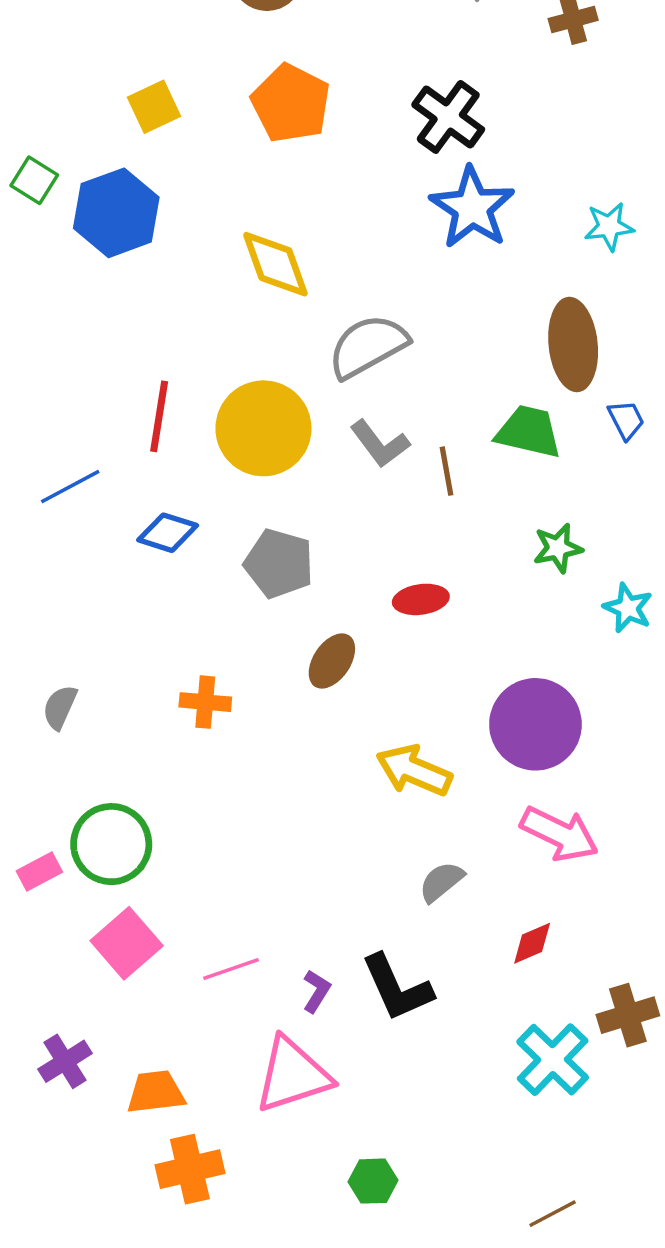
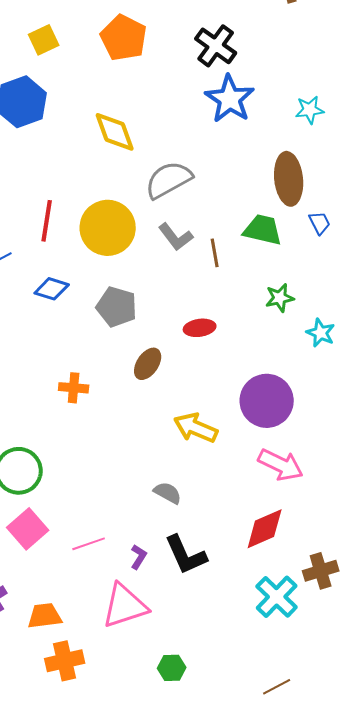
gray semicircle: (441, 882) -> (168, 493), moved, turned 68
red diamond: (532, 943) -> (265, 529), size x1.6

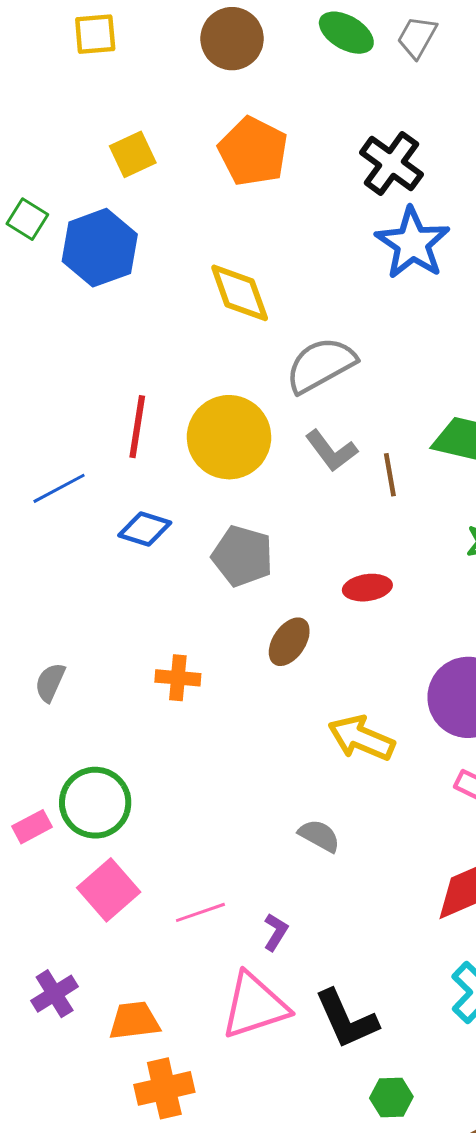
black L-shape: (186, 555) -> (346, 1019), moved
green hexagon: (172, 668) -> (391, 1097), moved

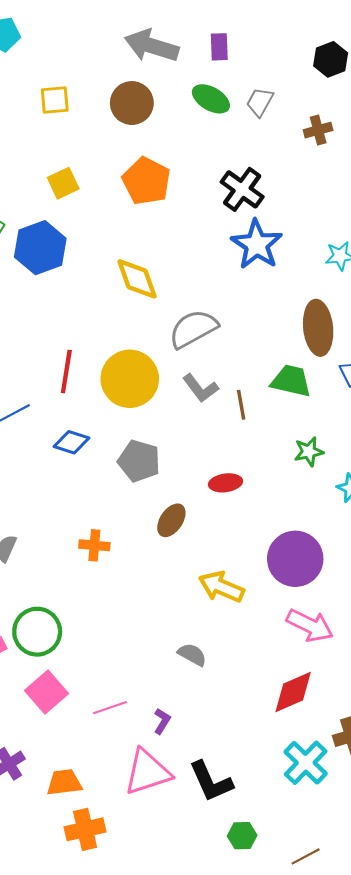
yellow square: (95, 34) -> (55, 100), moved

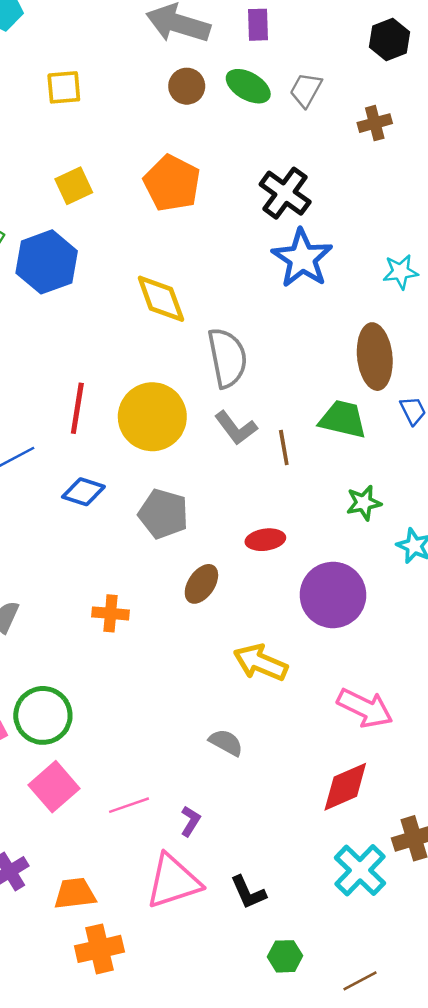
brown circle: (132, 103) -> (187, 86), moved, size x0.7
gray semicircle: (193, 329) -> (227, 358), turned 108
purple circle: (295, 559) -> (333, 595), moved
black L-shape: (211, 781) -> (248, 892), size x0.7

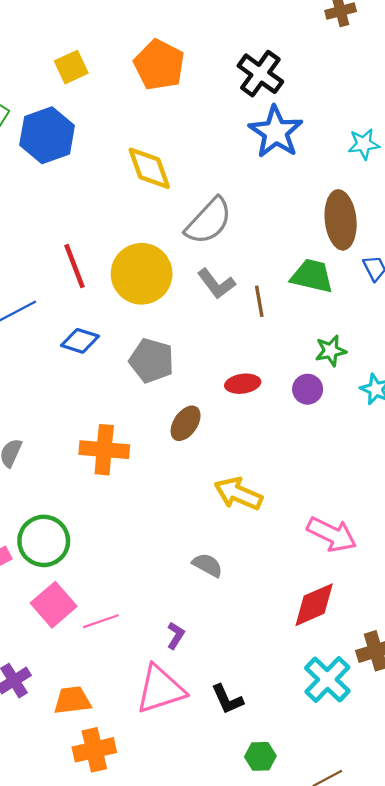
gray semicircle: (227, 358) -> (209, 221), turned 54
red line: (77, 408) -> (75, 266), turned -30
purple circle: (333, 595) -> (308, 389), moved, size x0.5
orange cross: (111, 613) -> (104, 450), size x1.5
pink line: (129, 805) -> (101, 621), moved

